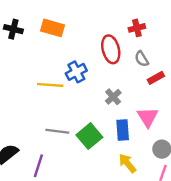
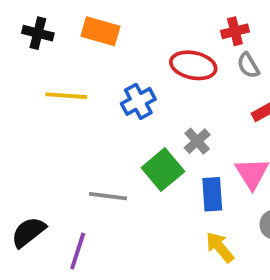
red ellipse: (111, 49) -> (193, 65), turned -64
gray semicircle: (142, 59) -> (248, 65), moved
yellow line: (50, 85) -> (66, 96), moved
green square: (89, 136) -> (163, 170), moved

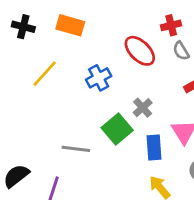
red ellipse: (193, 65) -> (140, 51), turned 32
yellow line: (66, 96) -> (45, 74), turned -52

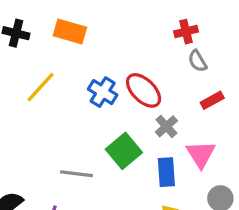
red ellipse: (140, 51) -> (144, 90), moved
blue cross: (99, 78) -> (103, 92), turned -30
gray cross: (143, 108) -> (166, 126), moved

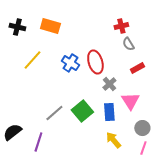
red ellipse: (144, 90) -> (95, 62), turned 30
green square: (124, 151) -> (82, 111), moved
gray line: (76, 174) -> (54, 113), turned -48

